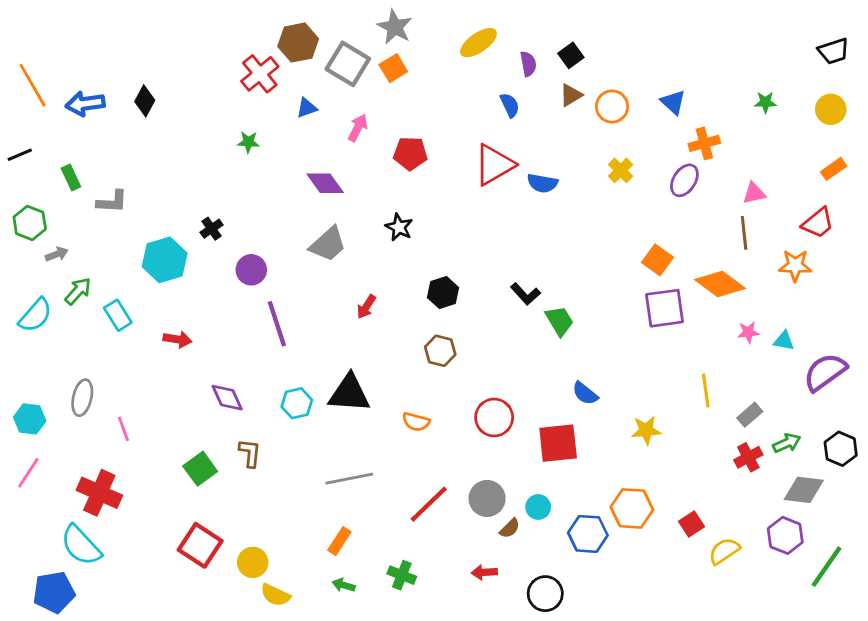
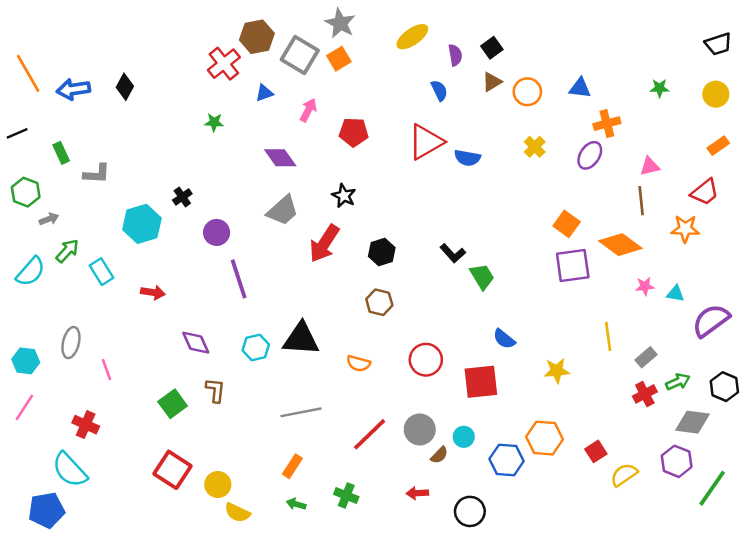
blue triangle: (673, 102) -> (580, 88), turned -35
red arrow: (366, 307) -> (324, 243), moved, size x1.8
red cross: (99, 493) -> (86, 425), size x0.7

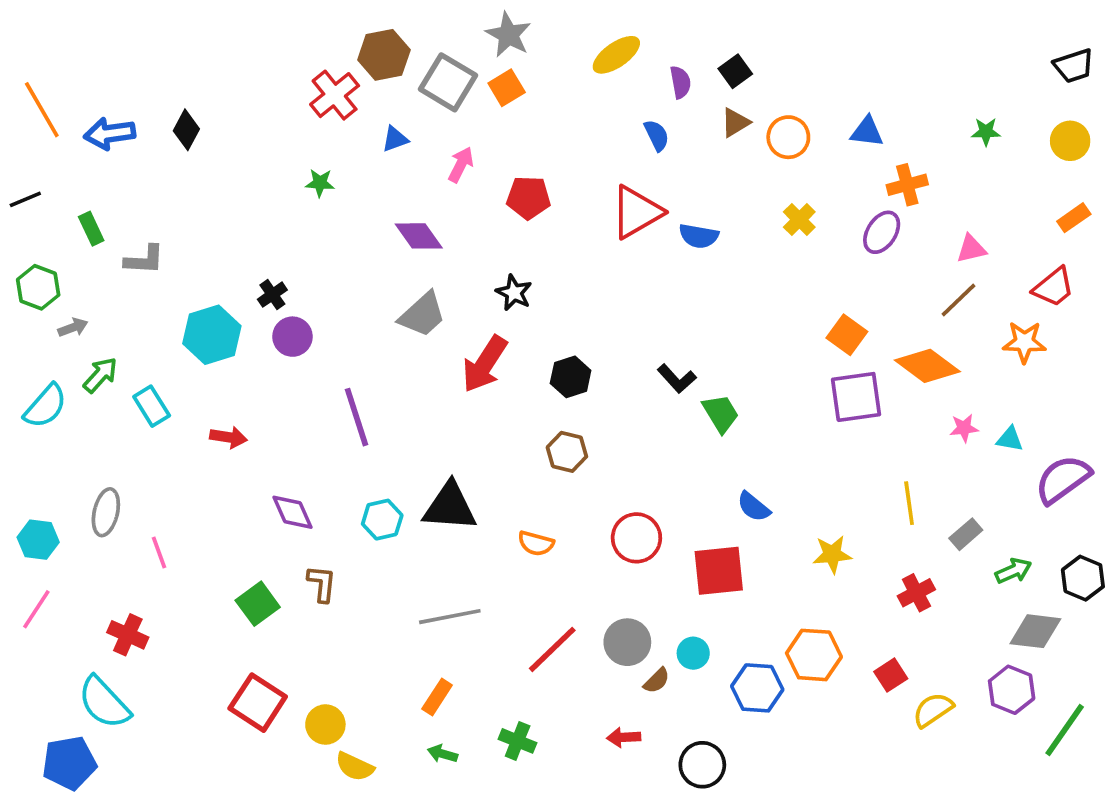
brown line: (641, 201) -> (958, 300), turned 52
purple circle: (217, 232) -> (292, 337), moved
red cross: (645, 394) -> (916, 593), moved

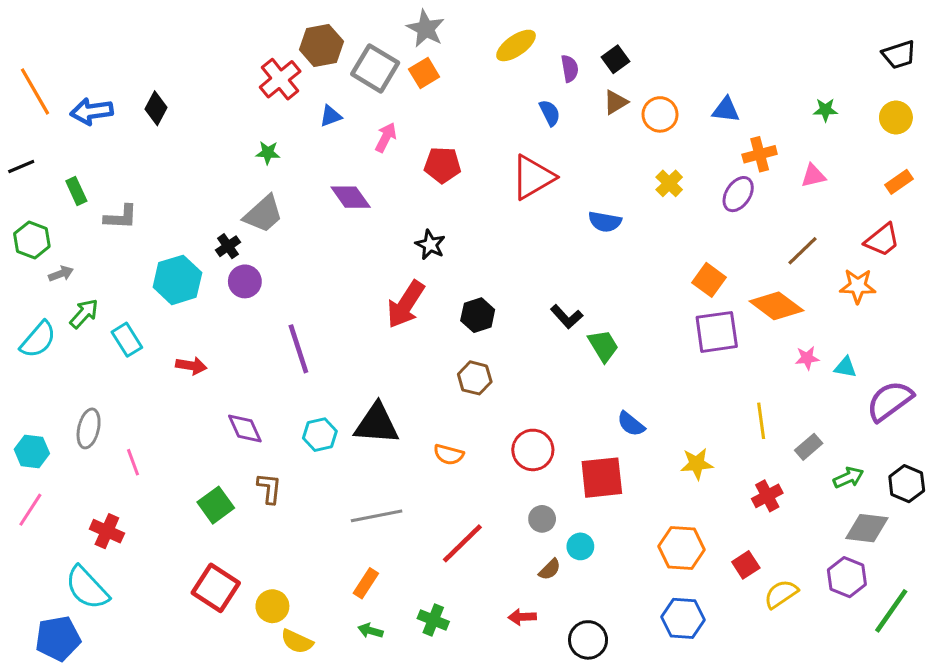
blue semicircle: (699, 236) -> (605, 222), moved
pink triangle: (971, 249) -> (813, 176), moved
gray trapezoid: (422, 315) -> (263, 214), moved
gray circle: (627, 642) -> (542, 519), moved, size x0.7
blue hexagon: (757, 688) -> (683, 618), moved

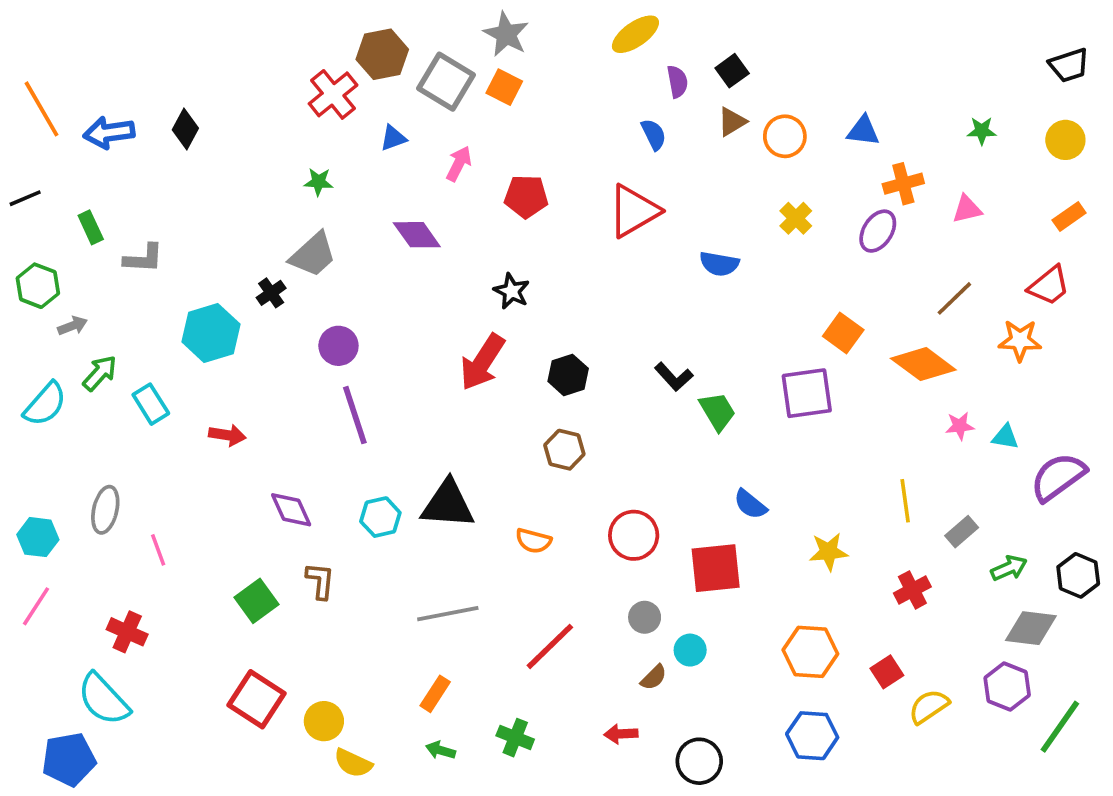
yellow ellipse: (516, 45) -> (635, 34), moved
orange square: (424, 73) -> (504, 87), turned -32
purple circle: (245, 281) -> (338, 346), moved
purple square: (717, 332) -> (807, 393), moved

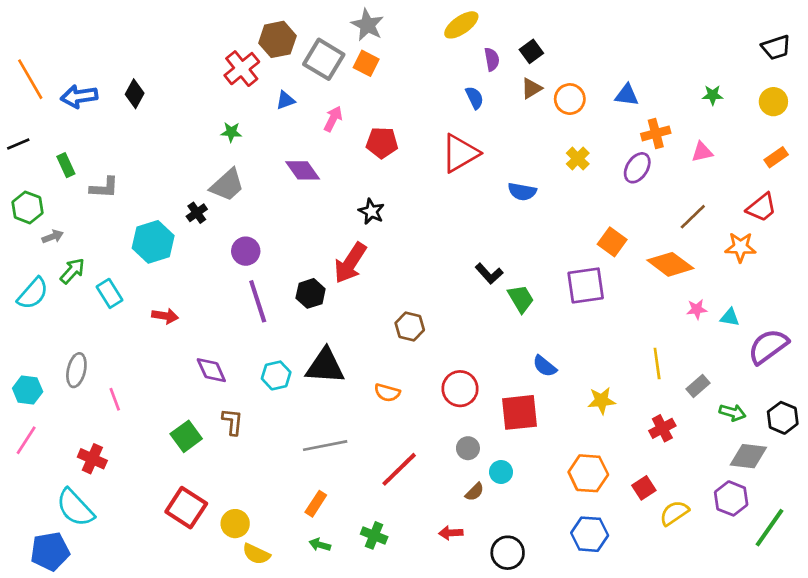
black hexagon: (568, 375) -> (311, 293), moved
green arrow: (1009, 568) -> (732, 412), turned 40

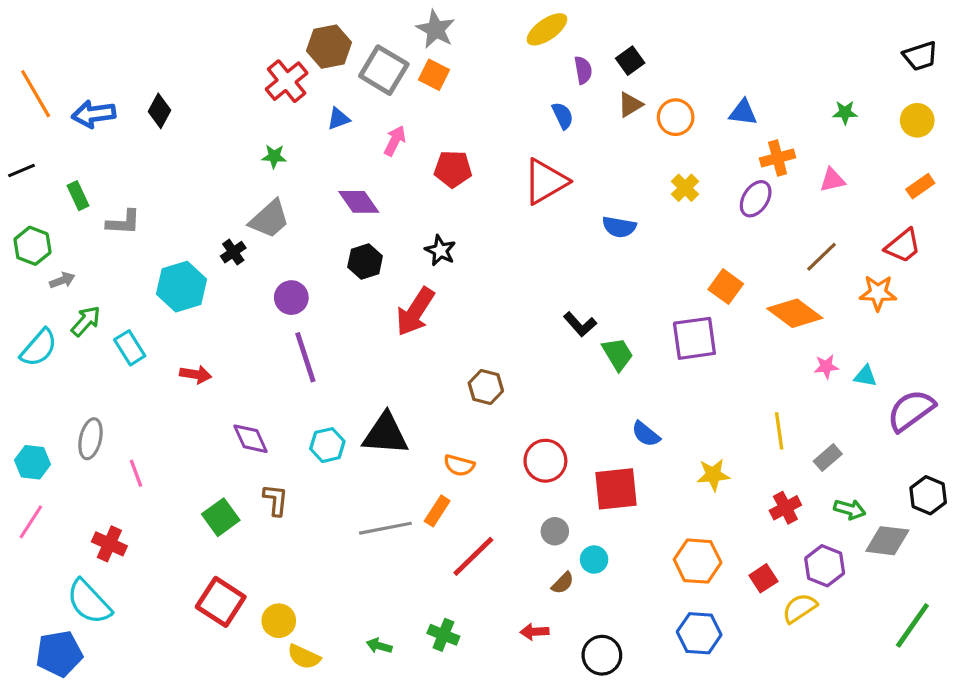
black hexagon: (311, 293) -> (365, 261), moved
green arrow: (732, 412) -> (850, 509), moved
purple hexagon: (731, 498) -> (825, 566), moved
orange rectangle: (316, 504) -> (437, 511), moved

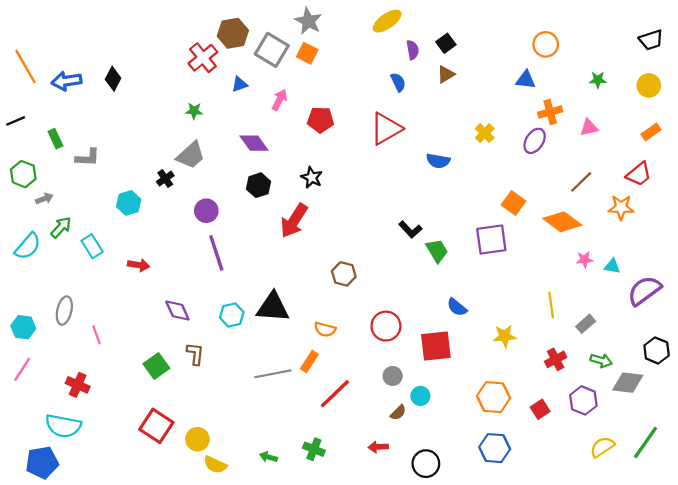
orange circle: (676, 117) -> (546, 44), moved
cyan hexagon: (181, 287) -> (129, 203), size x0.7
cyan semicircle: (89, 602) -> (63, 426), turned -36
yellow semicircle: (800, 608) -> (602, 447), moved

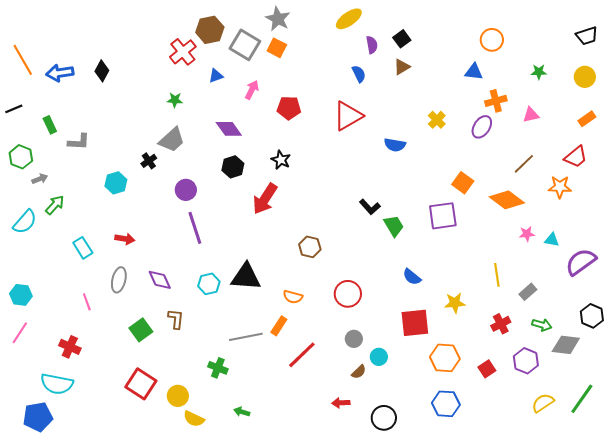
cyan rectangle: (92, 246) -> (83, 248), moved
gray ellipse: (64, 311) -> (119, 280), moved
red square: (436, 346) -> (415, 323), moved
green cross: (314, 449) -> (218, 368), moved

